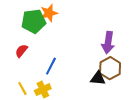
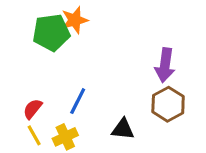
red semicircle: (21, 51) -> (33, 109), moved
black triangle: (98, 78) -> (123, 129), moved

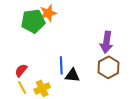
blue line: (78, 101) -> (61, 65), moved, turned -30
black triangle: (123, 129) -> (72, 75), moved

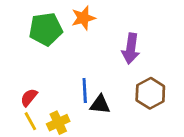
orange star: (48, 13) -> (83, 18), moved
purple arrow: (106, 42) -> (131, 49), moved

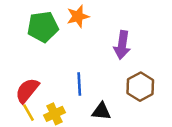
red semicircle: (29, 97) -> (27, 90), size x1.5
black triangle: (100, 104) -> (101, 111), moved

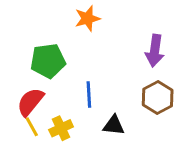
green pentagon: (43, 27) -> (48, 61), moved
purple arrow: (122, 45) -> (155, 51), moved

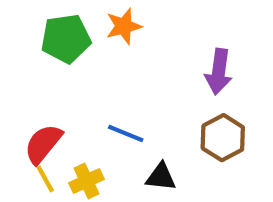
green pentagon: (48, 61) -> (66, 39), moved
blue line: (89, 95) -> (126, 134), turned -65

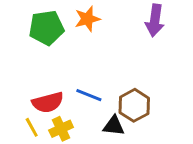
purple arrow: (219, 72) -> (155, 20), moved
brown hexagon: (223, 138) -> (134, 105), moved
red semicircle: (43, 144) -> (48, 102), moved, turned -144

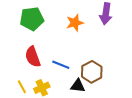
orange star: (87, 19) -> (75, 23), moved
red semicircle: (48, 102) -> (33, 57), moved, turned 85

